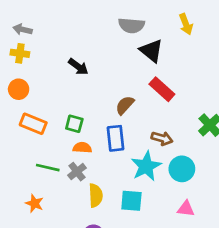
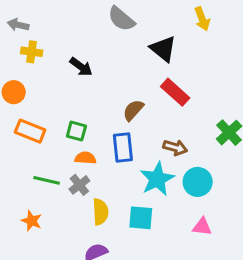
gray semicircle: (131, 25) -> (121, 19), moved, turned 35
yellow cross: (20, 53) -> (32, 52), moved

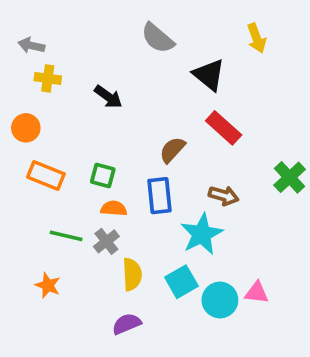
cyan circle: (198, 182) -> (220, 300), moved
cyan square: (141, 218) -> (181, 282), turned -35

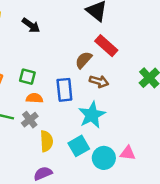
brown semicircle: (172, 150) -> (84, 60), moved
brown arrow: (224, 196) -> (99, 81), moved

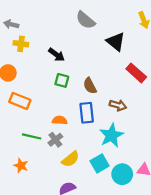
red rectangle: (106, 46) -> (136, 73), moved
brown semicircle: (84, 60) -> (90, 86), moved, turned -70
green square: (27, 77) -> (62, 80), moved
yellow semicircle: (46, 141) -> (70, 159), turned 54

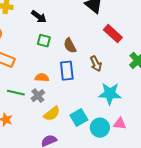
brown arrow: (118, 105) -> (96, 64), turned 49
cyan star: (111, 135) -> (110, 94), moved, turned 30

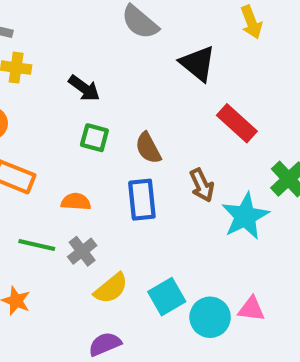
orange semicircle: (42, 78) -> (76, 202), moved
cyan star: (110, 94) -> (245, 216), moved, turned -30

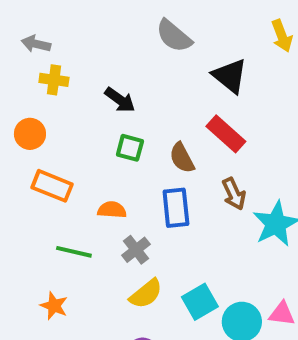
red rectangle: (237, 123) -> (226, 134), moved
gray cross: (82, 251) -> (136, 250), moved

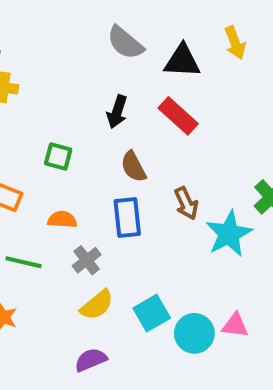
black triangle: (230, 76) -> (182, 61), moved, turned -36
black arrow: (120, 100) -> (117, 112), moved, turned 72
red rectangle: (226, 134) -> (178, 116), moved
green square: (130, 148) -> (58, 157), moved

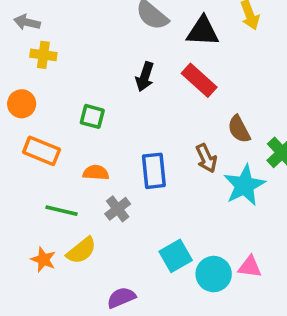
brown semicircle: (133, 167) -> (239, 129), moved
yellow semicircle: (97, 305) -> (81, 250), moved

